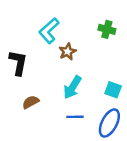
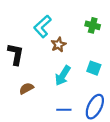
cyan square: (113, 90) -> (94, 68), moved
blue line: (75, 117) -> (64, 110), moved

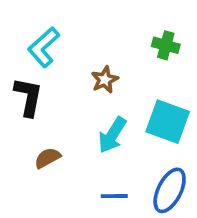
cyan L-shape: (42, 26) -> (44, 47), moved
cyan square: (94, 68) -> (168, 122), size x1.6

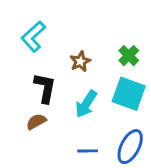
green cross: (166, 45) -> (129, 56), moved, turned 30
black L-shape: (28, 97) -> (45, 88), moved

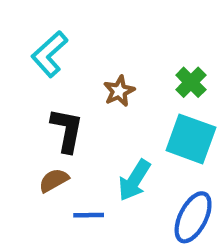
cyan arrow: (86, 104) -> (134, 180), moved
blue line: (88, 151) -> (89, 215), moved

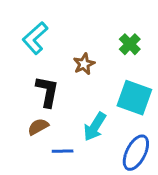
green cross: (191, 82) -> (130, 44), moved

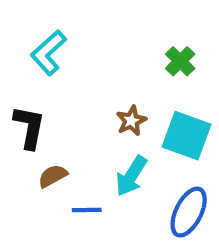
brown star: (84, 64) -> (131, 121), moved
black L-shape: (47, 92) -> (29, 127), moved

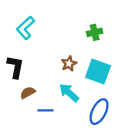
green cross: (180, 61) -> (95, 32), turned 32
cyan arrow: (131, 176) -> (69, 93), turned 100

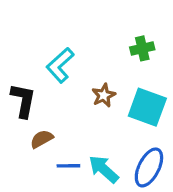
cyan L-shape: (25, 28) -> (60, 65), moved
cyan arrow: (69, 93) -> (104, 169), moved

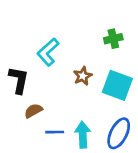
cyan arrow: (104, 169) -> (83, 135), turned 45

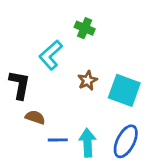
green cross: (113, 39) -> (85, 28), moved, turned 36
brown semicircle: (33, 111) -> (35, 117), turned 48

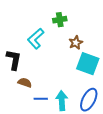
green cross: (85, 28) -> (60, 20), turned -32
brown star: (88, 80) -> (76, 43), moved

